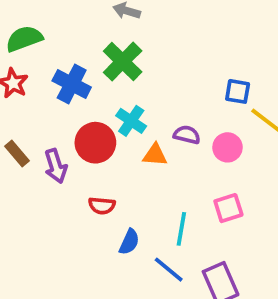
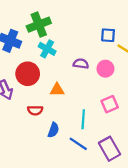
green cross: (123, 62) -> (39, 25), turned 30
cyan cross: (131, 121) -> (47, 49), moved
orange triangle: (155, 155) -> (57, 90), moved

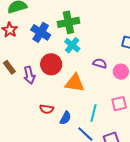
orange triangle: (57, 90) -> (75, 83), size x1.5
red semicircle: (35, 110) -> (47, 109), moved

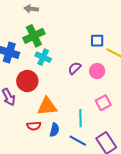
purple semicircle: (100, 63) -> (75, 68), turned -48
orange triangle: (75, 83) -> (47, 106), moved

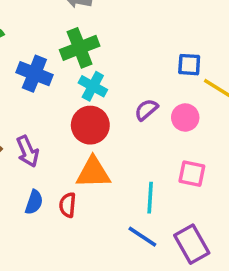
red circle: (27, 81) -> (90, 125), moved
pink square: (103, 103) -> (192, 174), turned 35
red semicircle: (34, 126) -> (68, 205), turned 96
blue semicircle: (54, 130) -> (34, 202), moved

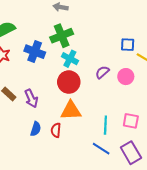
pink square: (192, 174) -> (131, 121), moved

